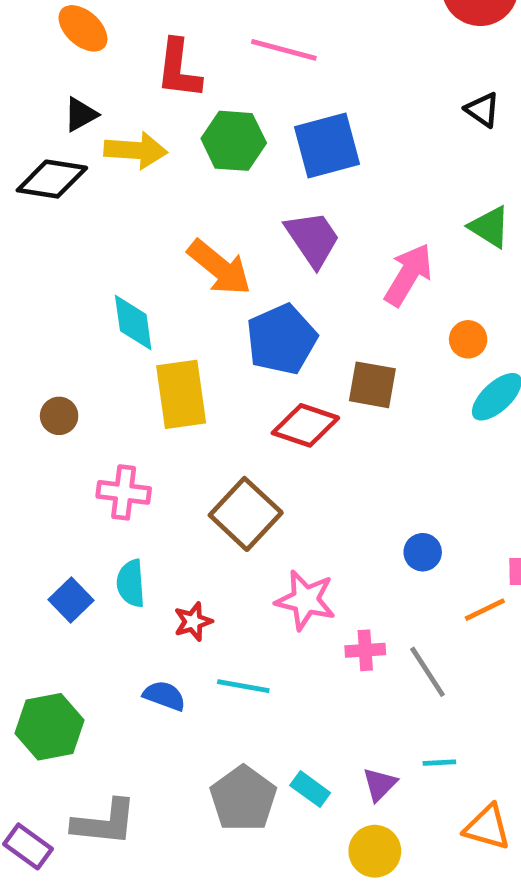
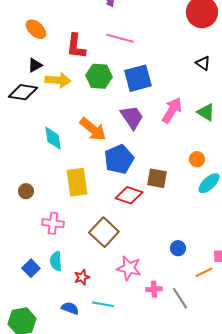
pink arrow: (408, 275) -> (172, 110), moved
cyan diamond: (133, 323) -> (53, 138), moved

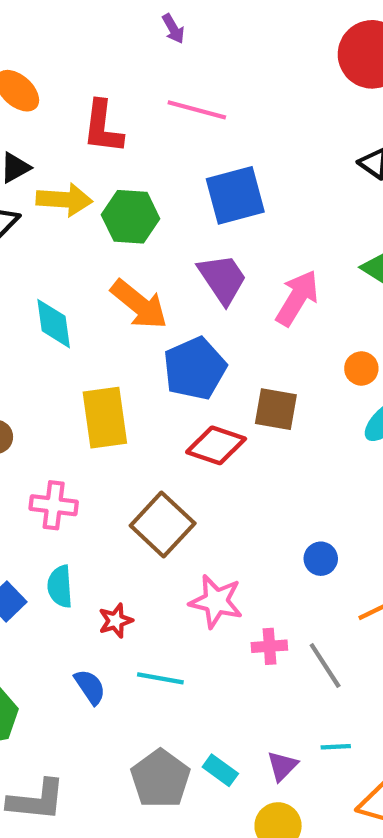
green hexagon: (99, 76) -> (131, 217), moved
pink arrow: (172, 110) -> (297, 298), moved
blue semicircle: (70, 308) -> (90, 687), turned 36

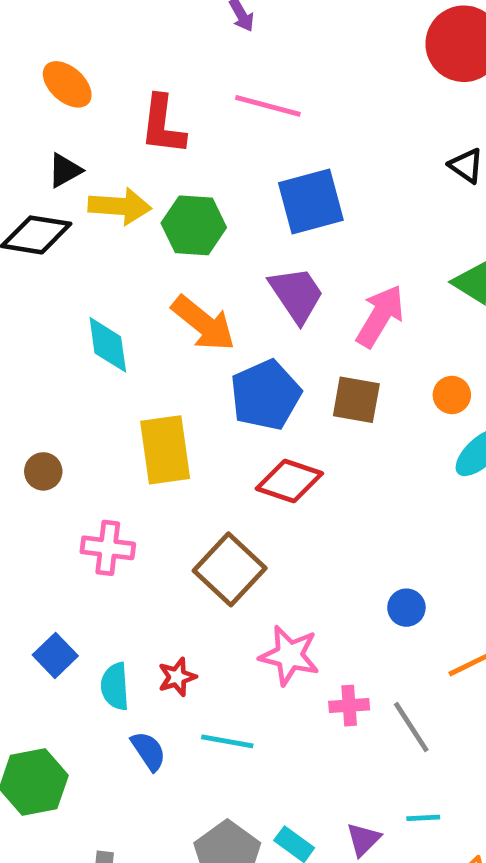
brown square: (276, 409) -> (356, 400), moved
cyan semicircle: (60, 586) -> (115, 686), moved

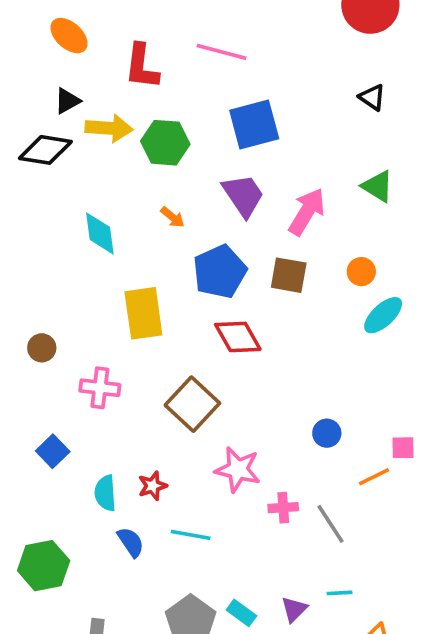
orange arrow: (203, 323) -> (172, 217), size x0.5
brown circle: (43, 471) -> (42, 348), moved
red diamond: (289, 481) -> (238, 337), turned 42
blue square: (55, 655) -> (53, 451), moved

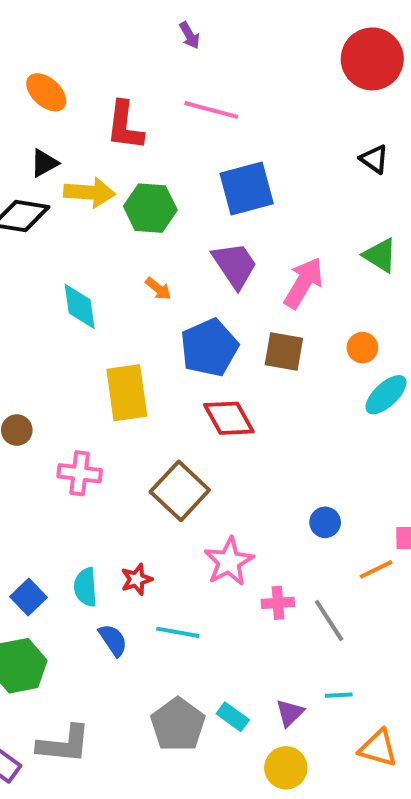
blue square: (53, 451) -> (29, 597), moved
pink star: (238, 469) -> (229, 562), turned 30

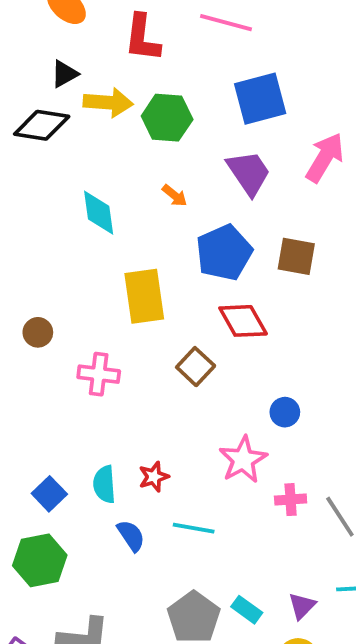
pink arrow: (304, 283) -> (325, 158), moved
brown square: (180, 491) -> (196, 367), moved, size x0.7
blue circle: (325, 522) -> (285, 412), moved

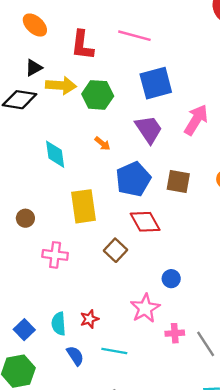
brown circle: (38, 332) -> (25, 218), moved

